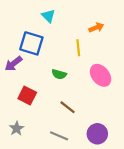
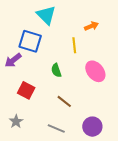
cyan triangle: (48, 16) -> (46, 15), size x1.5
green semicircle: (59, 74) -> (56, 70), turned 56

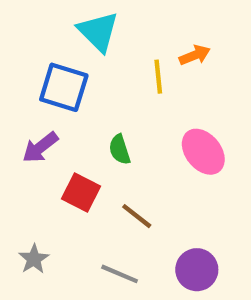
yellow line: (74, 45) -> (158, 77), moved
purple arrow: (13, 60) -> (40, 147), moved
red square: (26, 90) -> (81, 192), moved

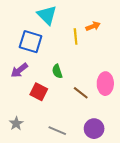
pink ellipse: (203, 152) -> (105, 84), moved, turned 40
brown line: (137, 216) -> (81, 93), moved

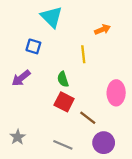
yellow line: (76, 36) -> (83, 54), moved
blue square: (31, 42) -> (33, 46), size x0.6
red square: (39, 92) -> (64, 102), moved
brown line: (81, 93) -> (88, 118), moved

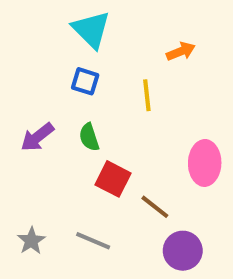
blue square: (33, 46) -> (85, 81), moved
green semicircle: (63, 79) -> (89, 137), moved
gray line: (63, 145) -> (93, 241), moved

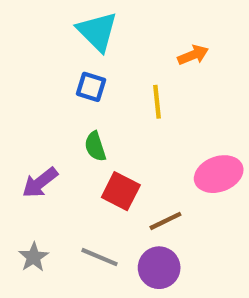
purple arrow: (37, 137) -> (40, 183), moved
pink ellipse: (205, 163) -> (219, 174), turned 69
brown line: (155, 207) -> (165, 221), turned -64
purple circle: (183, 251) -> (159, 268), moved

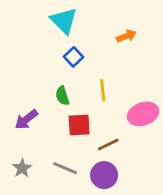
blue square: (91, 87) -> (74, 57), moved, turned 30
yellow line: (157, 102) -> (103, 90), moved
red square: (121, 191) -> (79, 125), turned -30

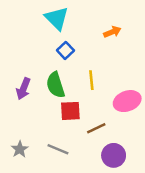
green semicircle: (62, 96) -> (56, 85), size x1.5
purple arrow: (26, 119) -> (23, 89), moved, turned -30
purple circle: (104, 175) -> (114, 155), moved

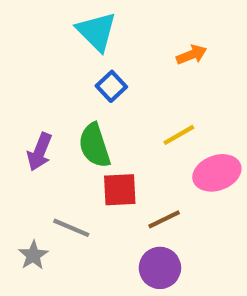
yellow line: (91, 80) -> (179, 135), moved, turned 66
gray line: (58, 149) -> (71, 228), moved
purple circle: (114, 155) -> (160, 268), moved

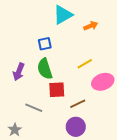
cyan triangle: (97, 31) -> (63, 15), moved, turned 45
blue square: (111, 86) -> (45, 44), moved, turned 32
gray star: (33, 255) -> (15, 130), moved

